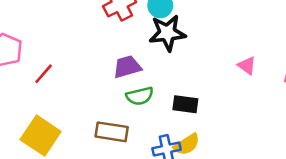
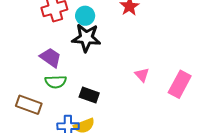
purple trapezoid: (127, 67) -> (51, 58), turned 40

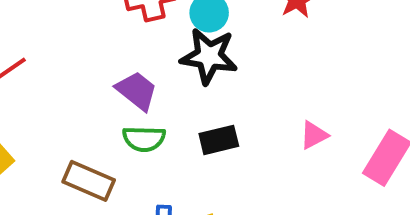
pink triangle: (142, 75) -> (314, 135), turned 42
black rectangle: (89, 95) -> (219, 140), moved, turned -36

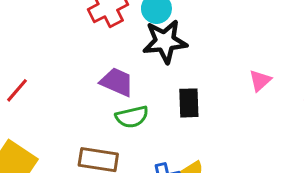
black rectangle: (219, 140) -> (189, 103), turned -64

